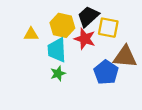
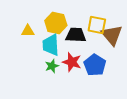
black trapezoid: (88, 16) -> (76, 35), moved, turned 45
red star: (85, 39) -> (72, 62), moved
brown triangle: (125, 57) -> (112, 35), moved, turned 45

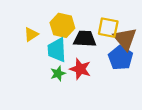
yellow triangle: (28, 31) -> (31, 34), turned -32
blue pentagon: (95, 65) -> (121, 58), moved

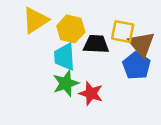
yellow triangle: (31, 34) -> (35, 20), moved, size x1.6
red star: (80, 69) -> (91, 93), moved
green star: (58, 73) -> (66, 83), size x1.5

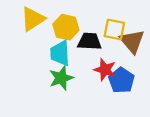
blue pentagon: (137, 66) -> (121, 80), moved
red star: (91, 93) -> (105, 70), moved

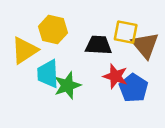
yellow triangle: (33, 19) -> (25, 50), moved
yellow hexagon: (66, 27) -> (53, 30), moved
cyan trapezoid: (60, 53) -> (48, 74), moved

